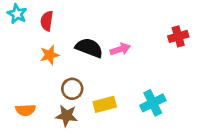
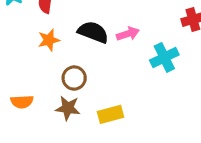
cyan cross: (153, 103) -> (164, 57), moved
yellow rectangle: (105, 104) -> (111, 114), moved

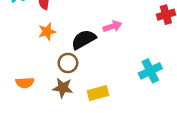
black semicircle: (93, 32) -> (84, 39), moved, turned -50
cyan cross: (164, 57) -> (150, 71), moved

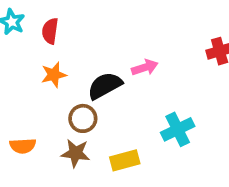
cyan cross: (150, 71) -> (178, 129), moved

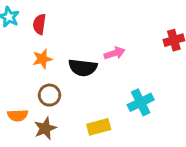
black semicircle: (105, 86) -> (83, 68), turned -144
brown circle: (83, 118) -> (50, 95), moved
brown star: (76, 153) -> (45, 128), moved, turned -30

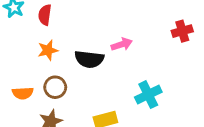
orange semicircle: (18, 115) -> (23, 93), moved

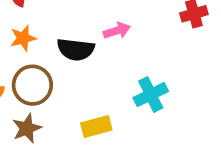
brown circle: (55, 87) -> (32, 85), size x1.4

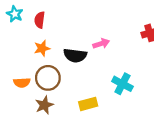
cyan cross: (151, 95) -> (122, 84), turned -36

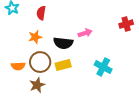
red semicircle: (40, 20) -> (41, 13), moved
yellow rectangle: (88, 104) -> (63, 65), moved

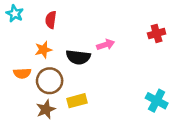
yellow rectangle: (63, 65) -> (77, 101), moved
orange semicircle: (18, 66) -> (22, 73), moved
cyan cross: (103, 67) -> (157, 101), moved

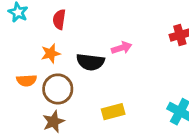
yellow rectangle: (77, 101) -> (113, 112), moved

